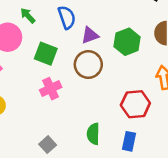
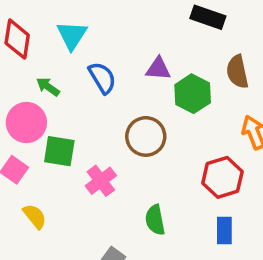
purple triangle: (90, 35) -> (158, 69), moved, turned 36
green square: (46, 54) -> (59, 151), moved
green semicircle: (93, 134) -> (155, 220), moved

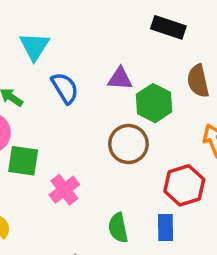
brown circle: (146, 136) -> (128, 144), moved
blue rectangle: (224, 230) -> (166, 227), moved

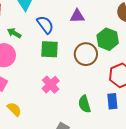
green hexagon: (154, 103) -> (108, 39), moved
green square: (23, 161) -> (50, 49), moved

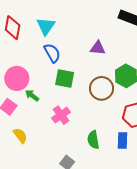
blue semicircle: (45, 25) -> (52, 53), moved
green arrow: (14, 33) -> (32, 95), moved

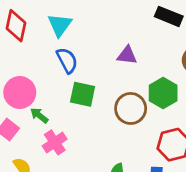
pink cross: (61, 115) -> (55, 142), moved

